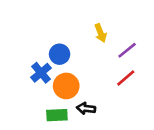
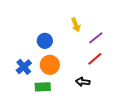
blue cross: (41, 73) -> (24, 67), moved
black arrow: (86, 108) -> (83, 82), moved

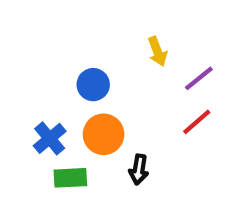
black arrow: (83, 82) -> (139, 170), moved, turned -88
green rectangle: (43, 87) -> (70, 178), moved

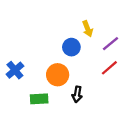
blue circle: (93, 85) -> (71, 47), moved
blue cross: (50, 138) -> (15, 70), moved

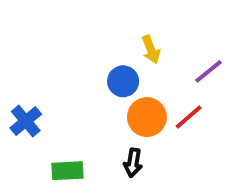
purple line: (111, 44) -> (209, 71), moved
orange circle: (58, 75) -> (147, 117), moved

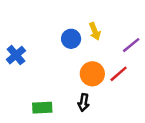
blue circle: (123, 81) -> (71, 39), moved
blue cross: (26, 121) -> (16, 55), moved

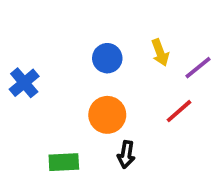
yellow arrow: (95, 31) -> (160, 53), moved
orange circle: (92, 74) -> (107, 115), moved

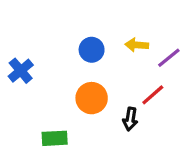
yellow arrow: (160, 53) -> (137, 45), turned 115
black arrow: (126, 155) -> (130, 119), moved

